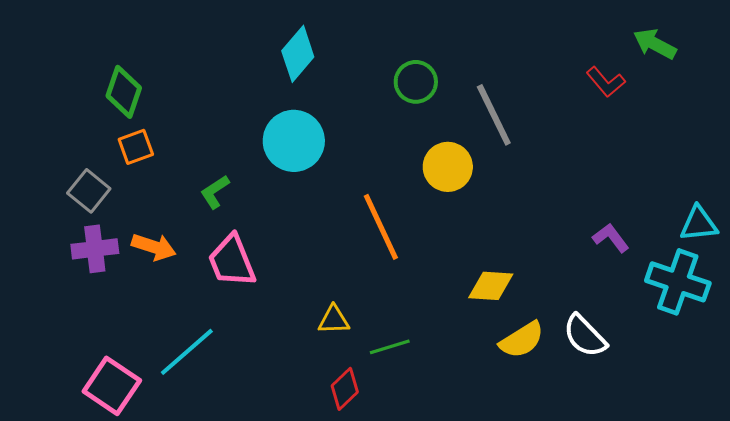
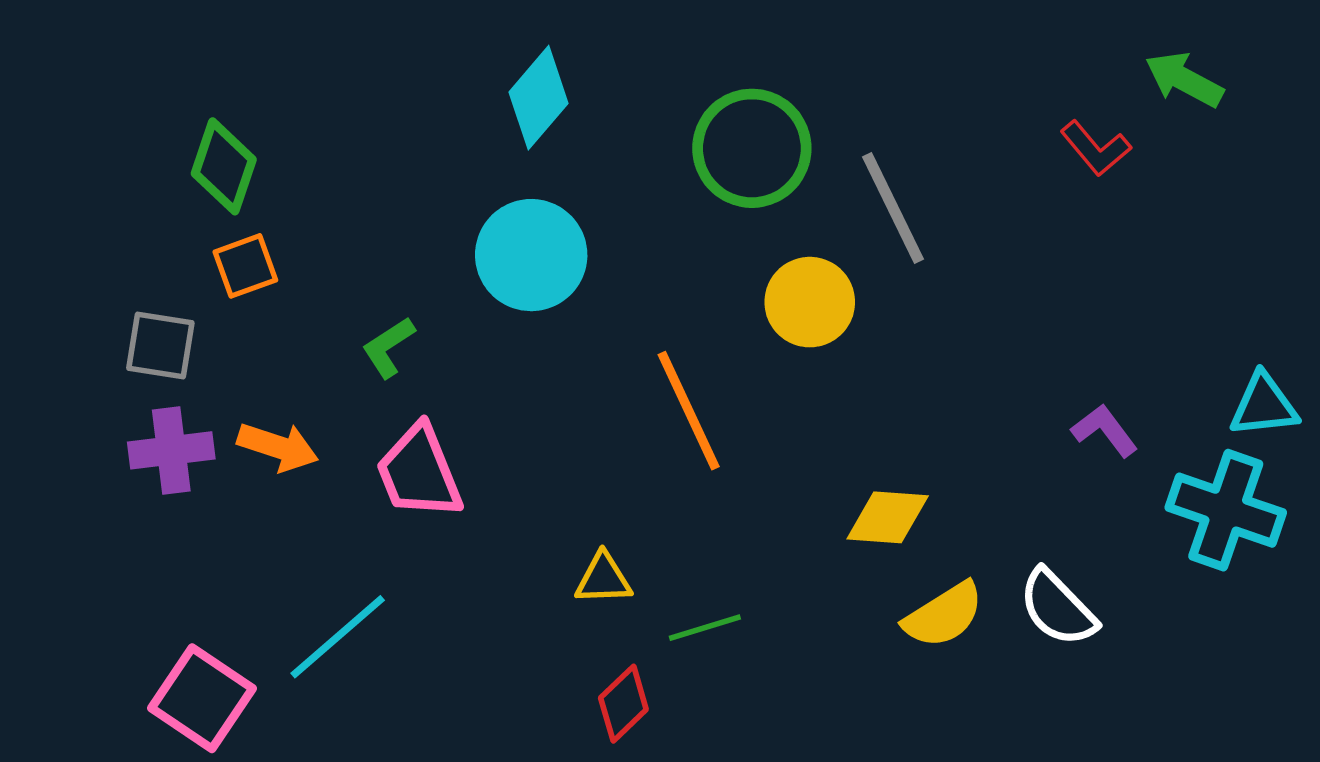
green circle: (416, 82) -> (752, 148), size x1.5
gray square: (89, 191) -> (160, 345), turned -30

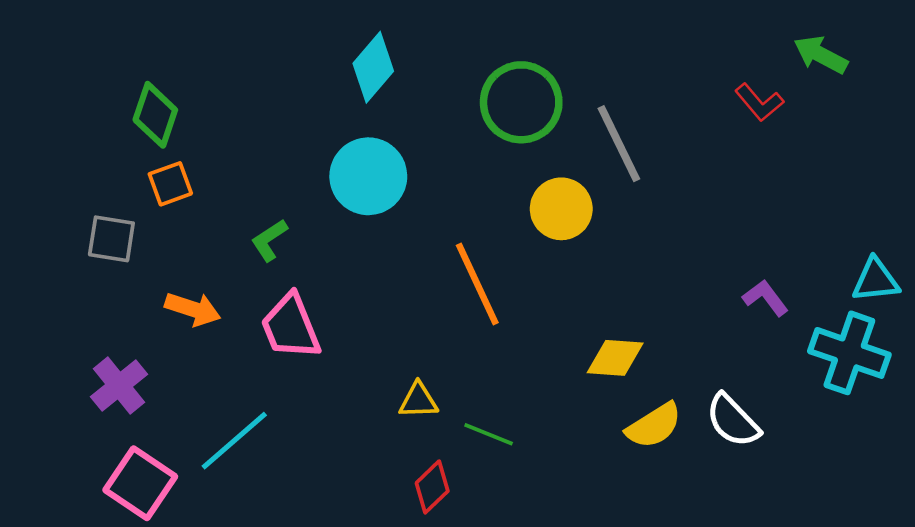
purple cross: (171, 450) -> (119, 385), moved, turned -32
green line: (705, 628) -> (489, 434), turned 39

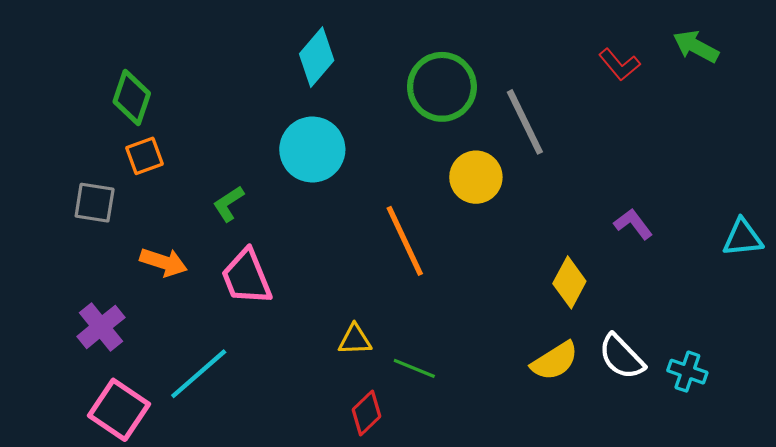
red L-shape: (759, 102) -> (619, 65), moved
purple L-shape: (765, 298) -> (633, 224), moved
cyan cross: (849, 353) -> (687, 372), moved, size x0.6
yellow diamond: (615, 358) -> (569, 282), moved, turned -66

